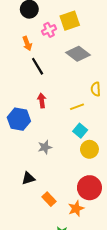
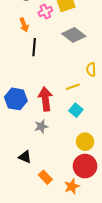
black line: (38, 66) -> (34, 47), turned 36
red arrow: (42, 101) -> (45, 99), moved, size x1.6
yellow circle: (89, 149) -> (85, 142), moved
black triangle: (28, 178) -> (25, 157), turned 40

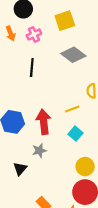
pink cross: (45, 12) -> (34, 34), moved
orange arrow: (24, 25) -> (11, 33), moved
black triangle: (25, 157) -> (20, 169), moved, turned 48

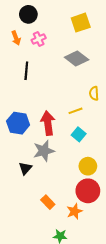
yellow square: (65, 21) -> (81, 23), moved
black line: (32, 67) -> (26, 71), moved
gray star: (39, 151) -> (44, 151), size x1.5

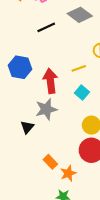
black line: (26, 71) -> (46, 27), moved, turned 60
blue hexagon: (18, 123) -> (20, 67), moved
orange star: (75, 211) -> (68, 173), moved

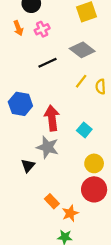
yellow line: (79, 68) -> (81, 81), moved, turned -32
gray star: (46, 109) -> (48, 147), turned 30

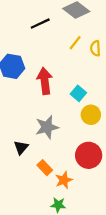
gray star: (48, 147) -> (47, 127), moved, turned -30
yellow circle: (94, 163) -> (91, 115), moved
black triangle: (28, 166) -> (21, 147), moved

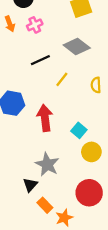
yellow line: (75, 43) -> (62, 79), moved
gray star: (47, 127) -> (47, 164), turned -30
black triangle: (21, 147) -> (30, 185), moved

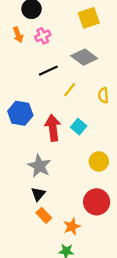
cyan square: (79, 130) -> (79, 127), moved
gray star: (47, 164) -> (39, 166), moved
orange rectangle: (45, 205) -> (44, 215), moved

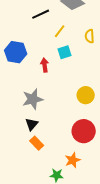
cyan square: (79, 127) -> (65, 52), moved, turned 32
red arrow: (53, 128) -> (45, 65), size x0.6
gray star: (39, 166) -> (33, 99), turned 30
orange star: (72, 227) -> (73, 160), moved

